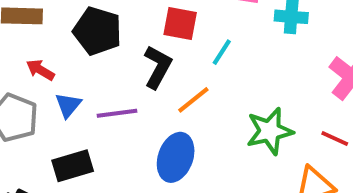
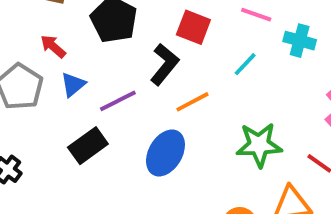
cyan line: (222, 52) -> (245, 64), moved
purple line: (117, 113) -> (118, 101), turned -30
black rectangle: (73, 166) -> (88, 146), moved, turned -30

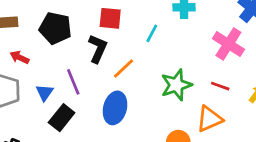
blue triangle: (73, 85) -> (45, 92), moved
purple line: (118, 101) -> (73, 82), turned -70

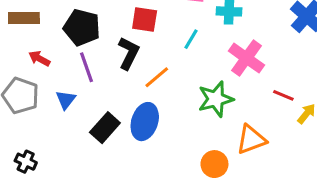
pink cross: (228, 44) -> (246, 58), moved
purple line: (73, 82) -> (86, 67), moved
red line: (220, 86) -> (283, 95), moved
black rectangle: (62, 118) -> (105, 128), moved

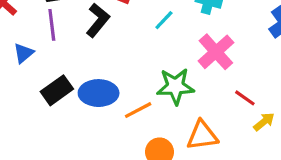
orange line: (157, 77) -> (138, 110), moved
blue ellipse: (145, 122) -> (99, 93), turned 60

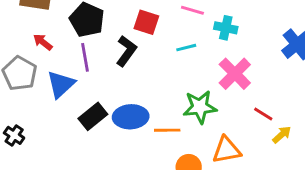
cyan line: (164, 20) -> (186, 48), turned 36
blue triangle: (23, 53) -> (61, 84), size x1.5
orange line: (138, 110) -> (167, 130), turned 30

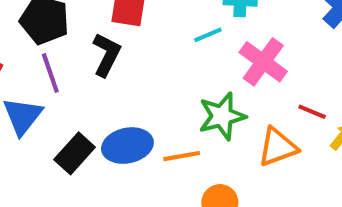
cyan line: (186, 48) -> (208, 35), moved
orange triangle: (227, 150) -> (278, 147), moved

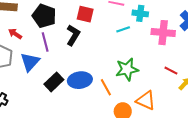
pink cross: (263, 62) -> (163, 33), moved, turned -35
orange triangle: (278, 147) -> (146, 100), moved, turned 40
orange line: (182, 156) -> (106, 87), turned 66

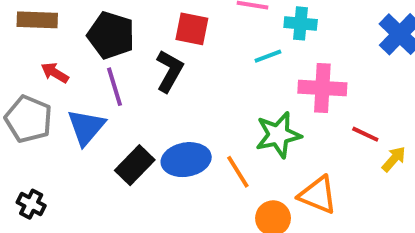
pink cross: (163, 33) -> (322, 88), moved

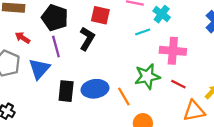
cyan cross: (301, 23) -> (162, 14), turned 30
red line: (365, 134) -> (178, 84), moved
black rectangle: (135, 165) -> (66, 91), turned -40
orange triangle: (318, 195) -> (194, 111), moved, turned -35

